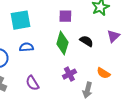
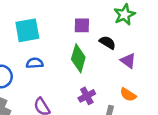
purple triangle: (113, 36) -> (128, 61), moved, turned -40
black semicircle: (86, 41) -> (107, 42), moved

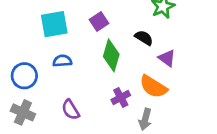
purple square: (82, 25) -> (99, 21), moved, turned -35
orange semicircle: (128, 95) -> (153, 87), moved, size x1.5

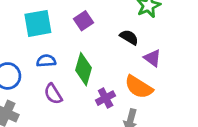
green diamond: (111, 55) -> (83, 69), moved
purple semicircle: (70, 110) -> (53, 94), moved

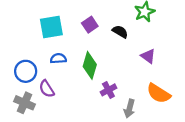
black semicircle: (129, 37) -> (120, 32), moved
orange semicircle: (139, 87) -> (159, 93), moved
purple semicircle: (53, 94) -> (47, 89), moved

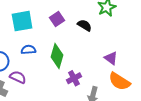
purple triangle: (148, 56) -> (111, 58), moved
purple semicircle: (47, 89) -> (18, 77), turned 147

